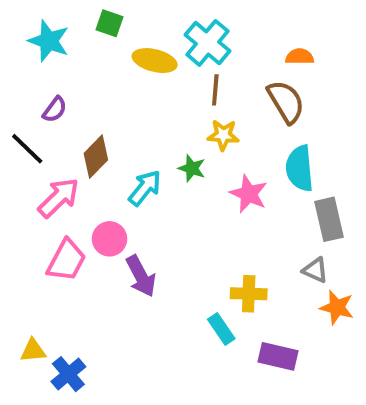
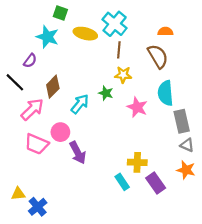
cyan star: (49, 41) -> (47, 37), moved
pink trapezoid: (66, 260) -> (37, 144), turned 85
gray triangle: (315, 270) -> (187, 145), moved
purple rectangle: (278, 356) -> (156, 183), moved, turned 42

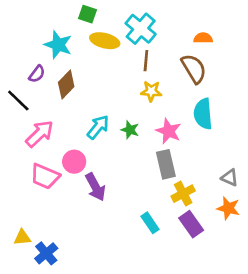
green square: (60, 13) -> (87, 14), moved
brown diamond: (53, 87) -> (66, 85), moved
green star: (106, 93) -> (130, 130), moved
gray rectangle: (182, 121) -> (166, 164), moved
yellow cross: (137, 162) -> (183, 194), moved, turned -30

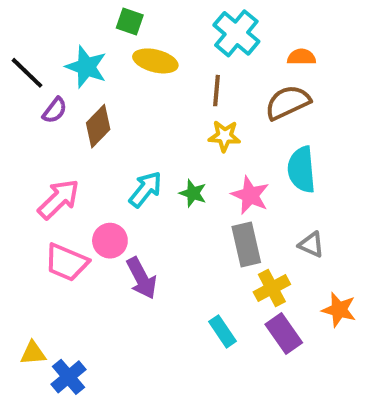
cyan cross: (141, 29) -> (236, 33), moved
brown semicircle: (194, 69) -> (288, 102), turned -84
black line: (18, 101) -> (27, 73), moved
gray triangle: (230, 178) -> (311, 245), moved

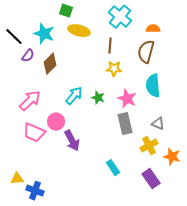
brown semicircle: (288, 102) -> (146, 52), turned -50
yellow cross: (272, 288) -> (149, 146), moved
purple rectangle: (284, 333) -> (151, 179), moved
blue cross: (68, 377) -> (35, 191), turned -30

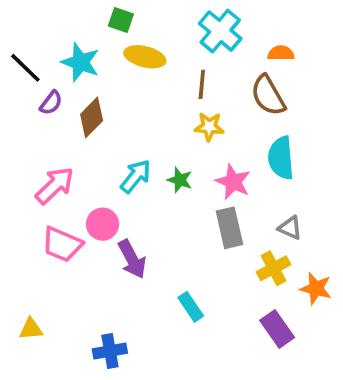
brown semicircle: (146, 52) -> (268, 95), turned -45
cyan rectangle: (113, 168) -> (191, 307), moved
blue cross: (35, 191) -> (110, 351), moved, turned -30

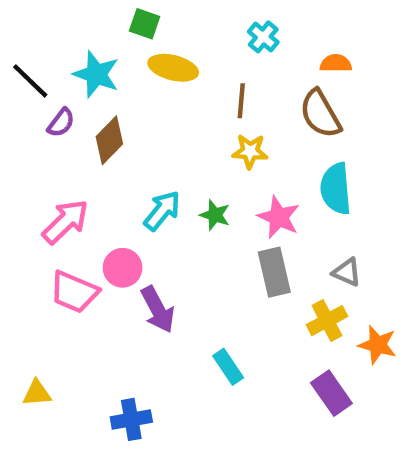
cyan cross: (220, 31) -> (263, 37), size x0.6

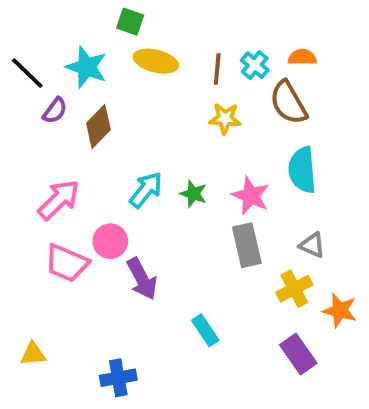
cyan cross: (263, 37) -> (255, 65), moved
brown line: (241, 101) -> (217, 69), moved
yellow star: (250, 151) -> (225, 119), moved

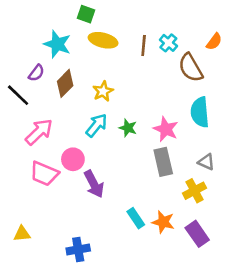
orange semicircle: (302, 57) -> (214, 42), moved, turned 126
black line: (27, 73) -> (18, 95), moved
yellow star: (225, 119) -> (103, 91), moved, turned -30
orange star: (340, 310) -> (163, 222), moved

